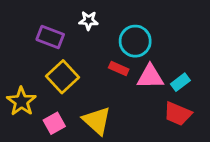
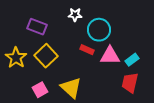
white star: (89, 21) -> (75, 15), moved
yellow star: (21, 101) -> (16, 58), moved
red trapezoid: (178, 114) -> (130, 83), turned 80

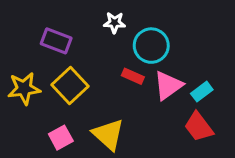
pink triangle: (110, 56) -> (168, 85), turned -35
yellow star: (16, 58) -> (24, 88), turned 30
red trapezoid: (130, 83) -> (199, 127), turned -50

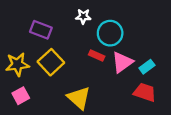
red trapezoid: (199, 127) -> (145, 92), turned 145
pink square: (61, 138) -> (21, 96), moved

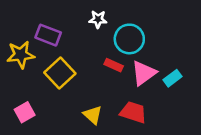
yellow star: (17, 64) -> (21, 55), moved
red trapezoid: (145, 92) -> (133, 112), moved
yellow triangle: (79, 98) -> (93, 115), size x0.7

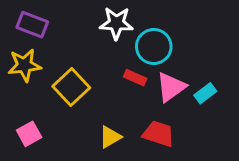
white star: (98, 19) -> (116, 23), size x1.5
purple rectangle: (48, 35) -> (32, 25), moved
yellow triangle: (93, 115) -> (110, 137), turned 48

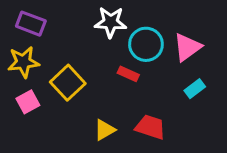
pink triangle: (171, 87) -> (187, 47), moved
pink square: (29, 134) -> (28, 102), moved

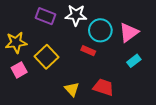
purple rectangle: (31, 24) -> (45, 16), moved
yellow triangle: (105, 130) -> (72, 89), turned -42

